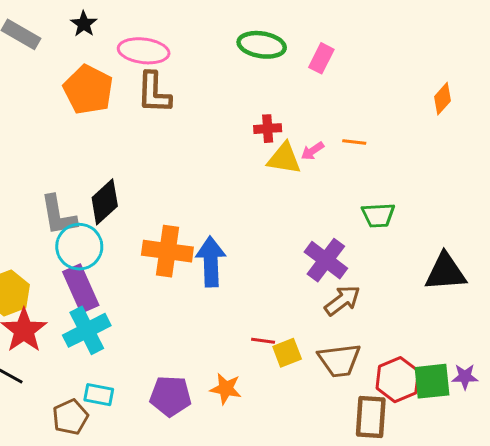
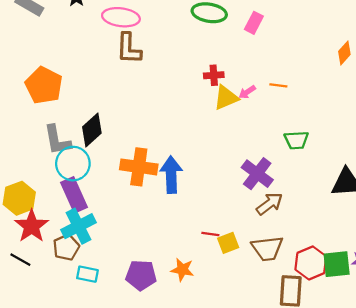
orange pentagon: (88, 90) -> (44, 85), moved
yellow triangle: (284, 158) -> (226, 98), turned -32
brown pentagon: (70, 417) -> (66, 247), moved

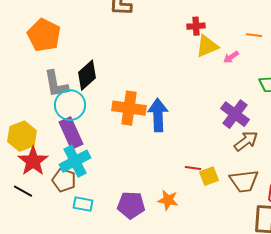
pink arrow: (247, 92) -> (231, 57), moved
brown pentagon: (66, 247) -> (64, 180), turned -30

